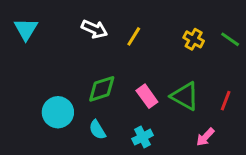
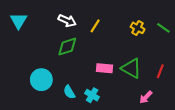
green diamond: (102, 89) -> (67, 47), moved
pink rectangle: (147, 96) -> (104, 68), turned -49
cyan cross: (143, 137) -> (92, 95), moved, turned -32

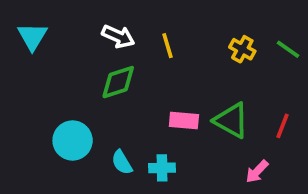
yellow line: (95, 26) -> (167, 46), turned -48
cyan cross: (92, 95) -> (162, 168), turned -32

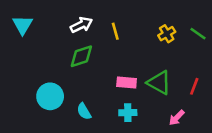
white arrow: (118, 36) -> (81, 25), turned -50
yellow cross: (242, 49) -> (167, 34), turned 30
cyan cross: (162, 168) -> (128, 113), moved

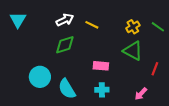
yellow line: (115, 31) -> (92, 25), turned -48
green triangle: (159, 83) -> (133, 51), moved
cyan semicircle: (84, 111) -> (67, 89), size x1.5

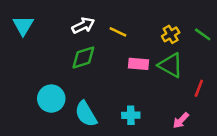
pink rectangle: (101, 66) -> (139, 64), moved

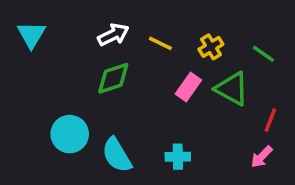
yellow cross: (171, 34) -> (211, 47), moved
green line: (203, 34) -> (263, 54), moved
pink rectangle: (139, 64) -> (188, 87), turned -60
pink arrow: (181, 120) -> (262, 157), moved

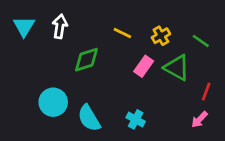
white arrow: (113, 35) -> (60, 26), moved, turned -55
cyan cross: (178, 157) -> (136, 119), turned 30

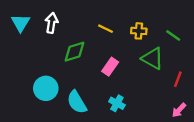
yellow cross: (161, 36) -> (139, 31), turned 35
pink rectangle: (144, 66) -> (110, 67), moved
pink arrow: (199, 119) -> (179, 110), moved

